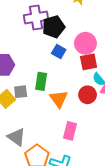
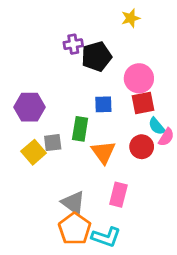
purple cross: (36, 18) -> (73, 44), size x0.6
blue square: (59, 52) -> (103, 104), moved, turned -32
gray triangle: (16, 137) -> (73, 203), moved

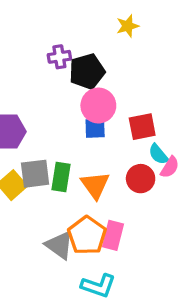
pink circle: (139, 78) -> (98, 106), moved
green rectangle: (80, 129) -> (61, 177), moved
gray square: (53, 143) -> (35, 174), size x1.4
orange pentagon: (75, 229) -> (87, 235), moved

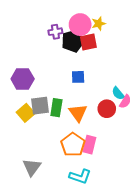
yellow star: (128, 26) -> (99, 24), moved
pink circle: (98, 106) -> (80, 25), moved
red square: (142, 127) -> (88, 42), moved
gray triangle: (59, 245) -> (32, 167), moved, turned 30

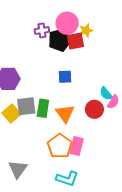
yellow star: (99, 24) -> (86, 31), moved

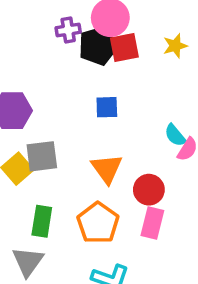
yellow star: (86, 31) -> (175, 46), moved
green rectangle: (43, 108) -> (42, 221), moved
red circle: (94, 109) -> (149, 190), moved
pink rectangle: (77, 146) -> (152, 223), moved

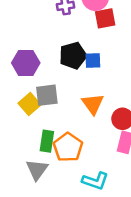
black pentagon: (98, 46) -> (73, 56), moved
orange pentagon: (98, 223) -> (68, 147), moved

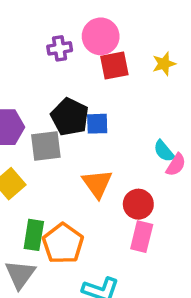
black pentagon: (73, 56) -> (70, 117), turned -30
gray square: (47, 95) -> (46, 146), moved

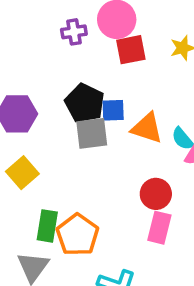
gray square: (46, 146) -> (92, 133), moved
orange triangle: (97, 184) -> (147, 128), moved, turned -36

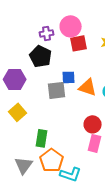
black pentagon: (85, 103) -> (41, 56), moved
green rectangle: (47, 226) -> (42, 138), moved
orange pentagon: (78, 235) -> (52, 160), moved

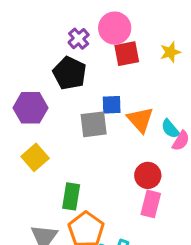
purple cross: (47, 33) -> (79, 39), turned -32
orange triangle: (88, 87) -> (140, 120), turned 30

